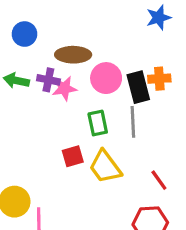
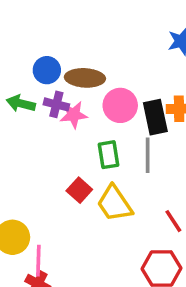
blue circle: (24, 34) -> (47, 70), moved
red square: (73, 156) -> (79, 190), turned -35

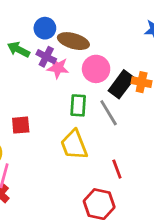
black rectangle: (155, 117) -> (121, 84), turned 36
gray line: (148, 155) -> (109, 113), turned -44
red square: (79, 190) -> (21, 125), moved, turned 30

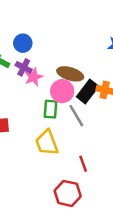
brown ellipse: (73, 41) -> (70, 74), moved
pink star: (58, 68) -> (34, 77), turned -30
pink circle: (96, 69) -> (62, 91), moved

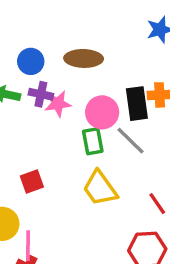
brown ellipse: (70, 74) -> (84, 58), moved
pink star: (34, 77) -> (58, 104), turned 30
black rectangle: (88, 92) -> (137, 104), turned -30

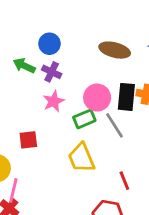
brown ellipse: (84, 58) -> (115, 50), moved
pink star: (58, 104) -> (54, 101), moved, turned -30
green rectangle: (93, 141) -> (84, 119), turned 65

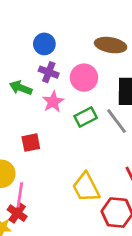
green arrow: (24, 66) -> (21, 88), moved
pink circle: (97, 98) -> (84, 78), moved
yellow trapezoid: (81, 158) -> (86, 187), moved

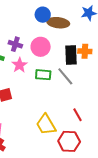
blue circle: (44, 44) -> (43, 15), moved
green rectangle: (86, 117) -> (43, 75), turned 35

